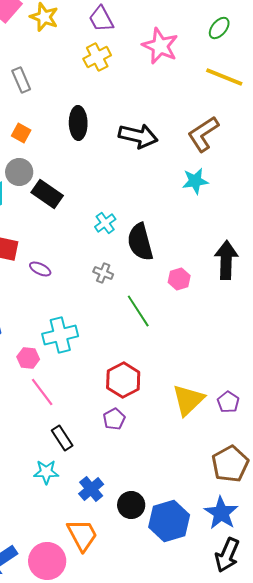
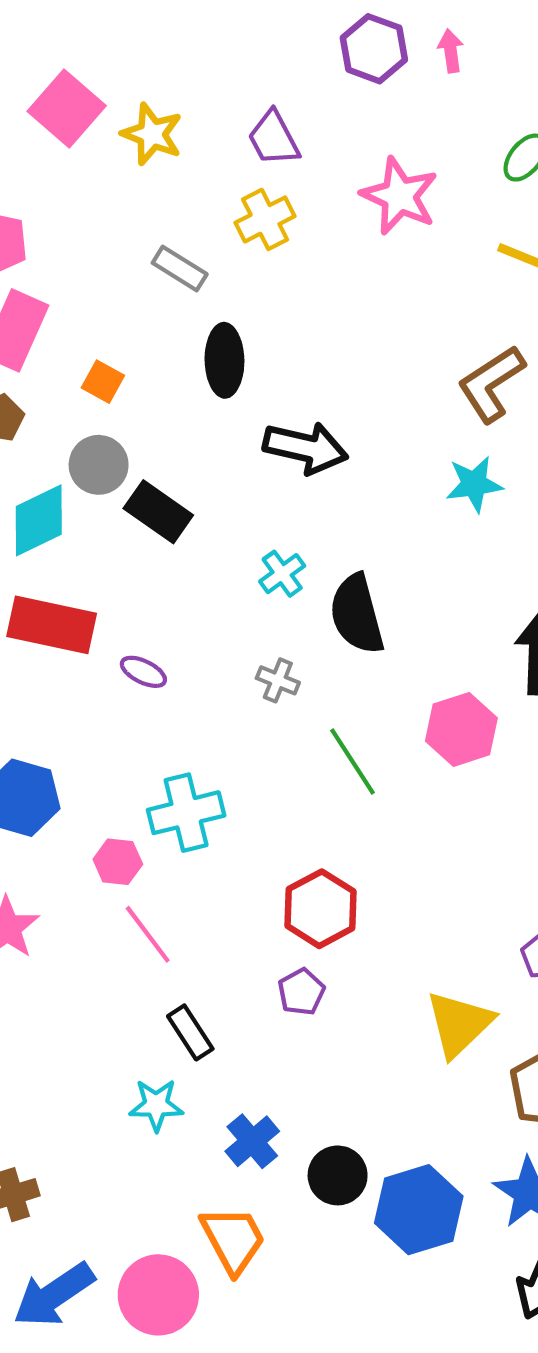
gray rectangle: (21, 80) -> (180, 269), moved, turned -35
black arrow: (138, 136) -> (306, 448), moved
pink hexagon: (179, 279) -> (461, 729), moved, size x1.5
yellow triangle: (188, 400) -> (459, 1024), moved

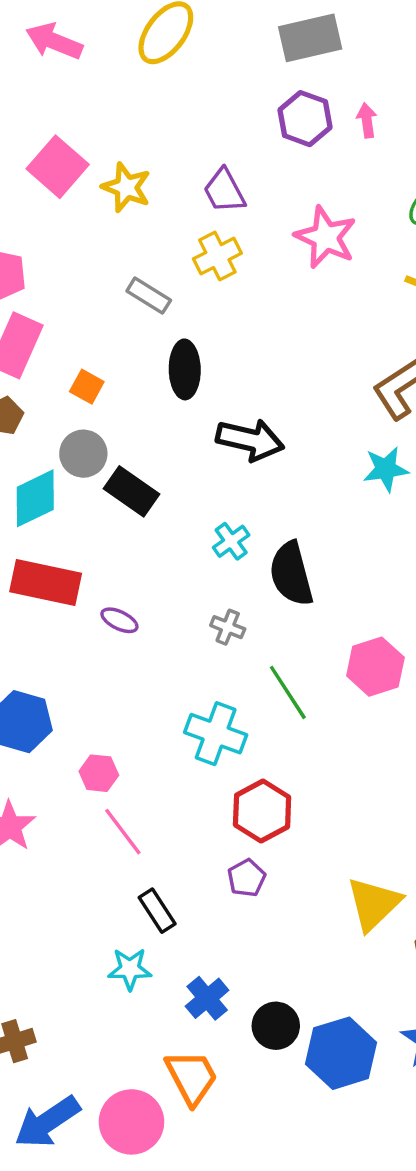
cyan cross: (186, 813) -> (216, 734), moved, turned 34

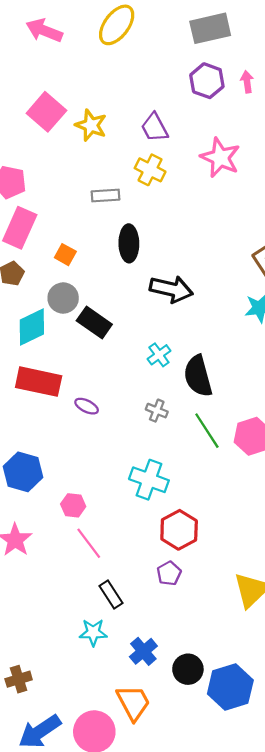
yellow cross: (217, 256) -> (150, 170), turned -36
gray rectangle: (149, 296) -> (105, 195), turned -36
green line: (288, 692) -> (207, 431), moved

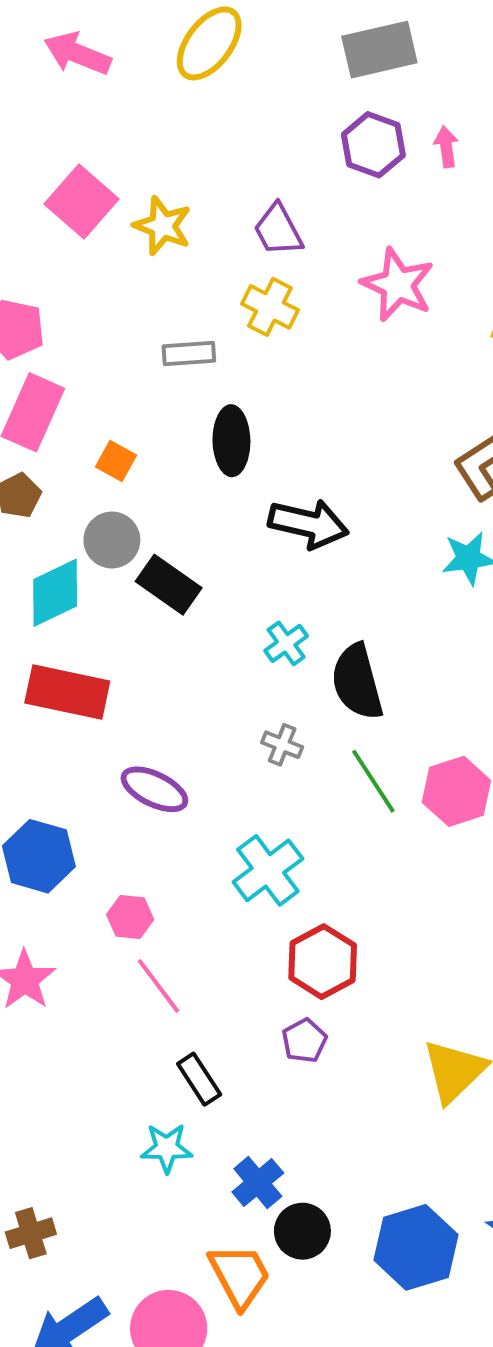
purple ellipse: (87, 406) -> (154, 789), moved, size x1.5
cyan cross: (149, 480) -> (268, 870), turned 33
black circle: (188, 669) -> (302, 1231), moved

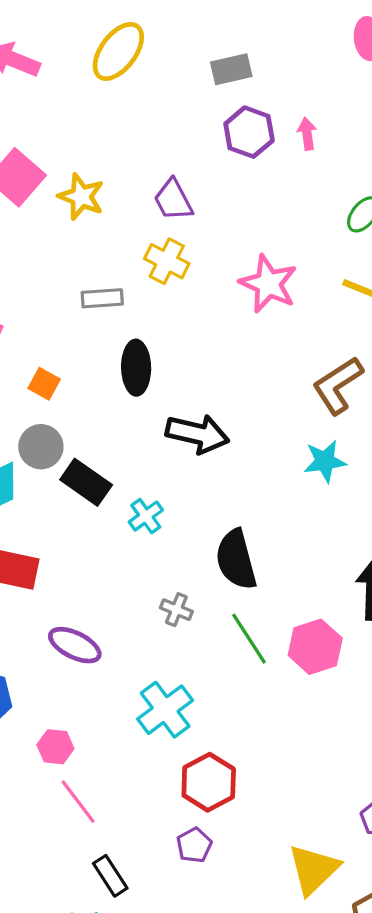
gray rectangle: (379, 50) -> (231, 69), moved, size x0.7
pink star: (398, 285) -> (268, 284), moved
cyan cross: (286, 643) -> (146, 516), moved

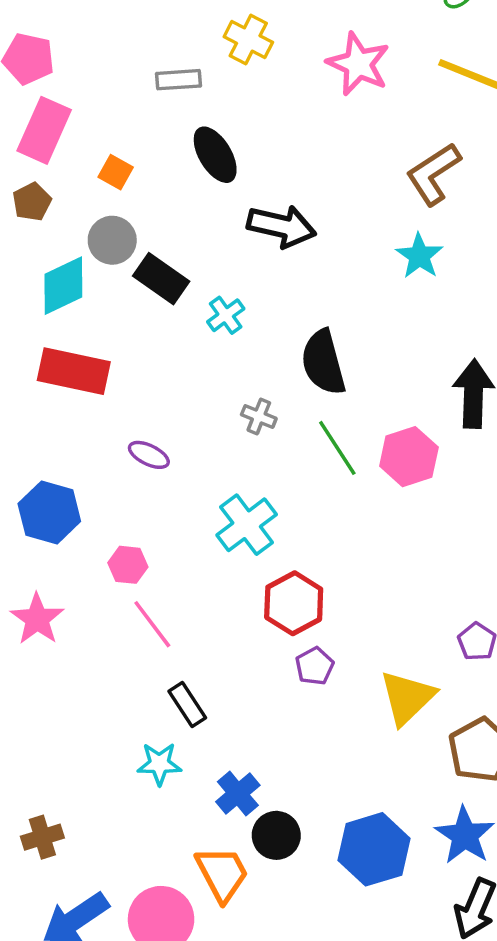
black ellipse: (136, 368) -> (215, 155), turned -30
cyan star: (325, 461) -> (419, 256), turned -30
purple ellipse: (75, 645) -> (149, 455), size x0.7
purple pentagon: (194, 845) -> (315, 666), moved

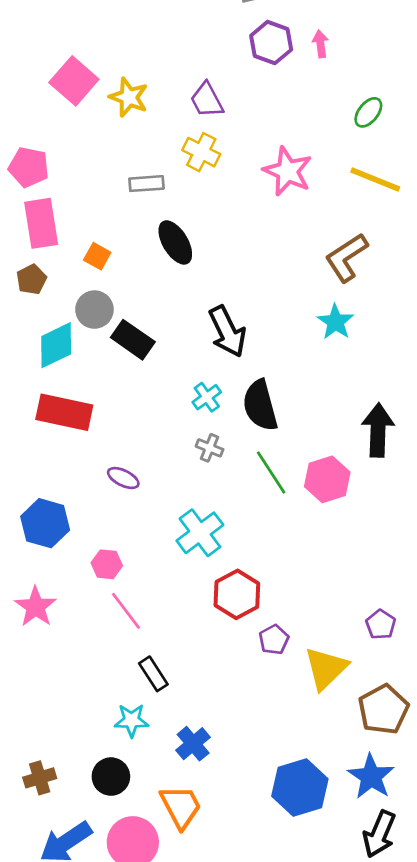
pink rectangle: (44, 130) -> (41, 223), turned -33
black arrow: (281, 226) -> (227, 331), moved, turned 51
cyan cross: (226, 315) -> (207, 397), moved
purple pentagon: (315, 666) -> (274, 640), moved
black circle: (276, 835) -> (111, 777), moved

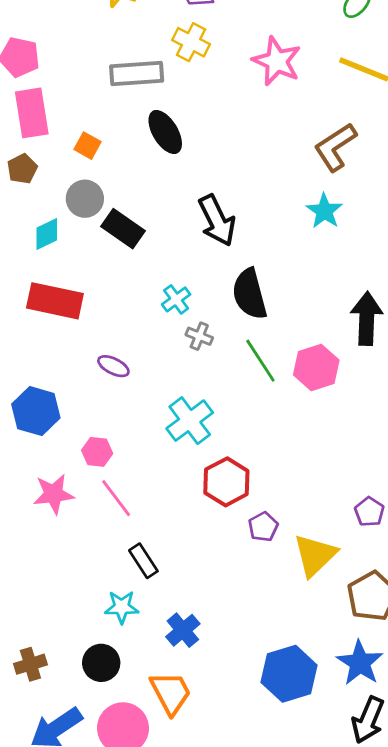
gray rectangle: (147, 184) -> (137, 73), size x1.5
cyan diamond: (56, 345) -> (47, 234), size x0.7
cyan cross: (207, 397) -> (176, 299), moved
pink star: (36, 607) -> (54, 494), moved, turned 30

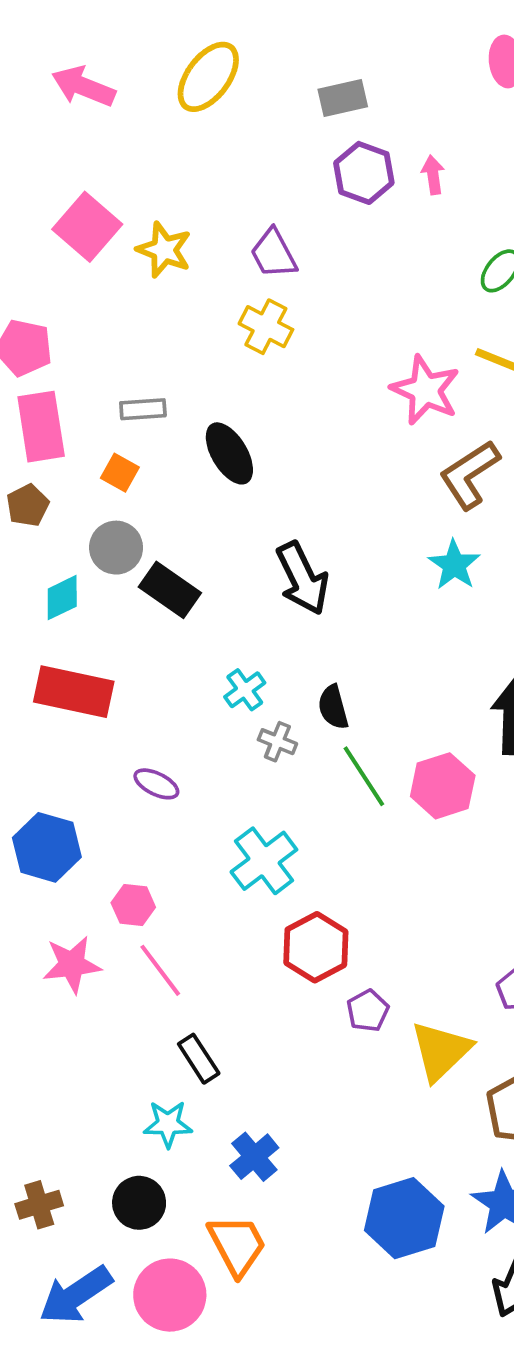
pink star: (277, 61) -> (425, 390), moved
gray rectangle: (137, 73) -> (143, 409), moved, size x0.6
black semicircle: (250, 294) -> (333, 707), moved, size x0.6

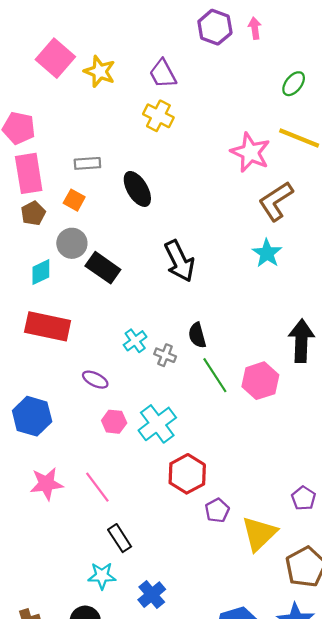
brown pentagon: (28, 505) -> (33, 213), moved
cyan cross: (245, 690) -> (135, 341), moved
pink hexagon: (133, 905) -> (114, 422), moved

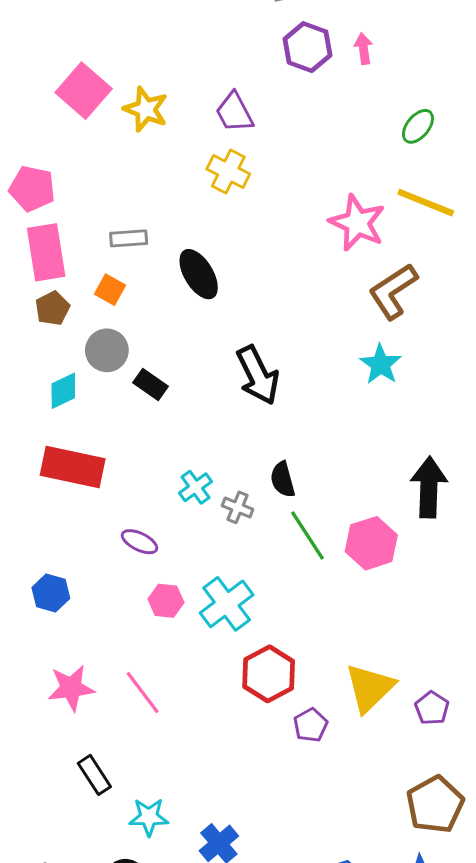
black rectangle: (103, 268) -> (150, 385), size x0.7
blue hexagon: (32, 416) -> (51, 593), size x0.7
yellow triangle: (259, 534) -> (370, 688), moved
black rectangle: (120, 538) -> (94, 775), moved

